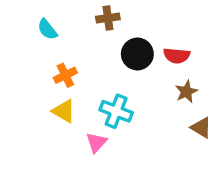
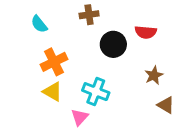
red semicircle: (177, 56) -> (146, 32), moved
orange cross: (65, 75) -> (54, 62), size x1.4

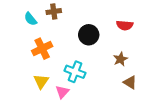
brown cross: (89, 15) -> (54, 11), moved
red semicircle: (146, 32) -> (125, 25), moved
yellow triangle: (53, 92) -> (41, 81), moved, turned 35

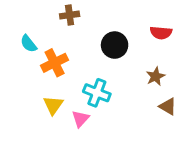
cyan semicircle: (31, 19) -> (29, 44), moved

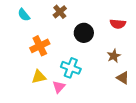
brown cross: (70, 15) -> (60, 12), moved, turned -32
cyan semicircle: (29, 44) -> (24, 15), moved
yellow triangle: (53, 105) -> (39, 77), turned 42

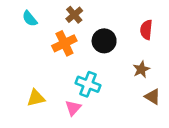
red semicircle: (118, 24) -> (146, 30), turned 91
orange cross: (40, 46) -> (64, 43), moved
yellow triangle: (39, 77) -> (36, 98), moved

